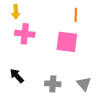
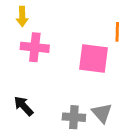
orange line: (76, 15) -> (117, 32), moved
gray triangle: (84, 84) -> (102, 113), moved

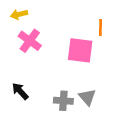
yellow arrow: (22, 17) -> (19, 14), turned 77
pink cross: (35, 47) -> (30, 41), turned 30

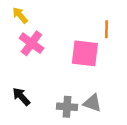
yellow arrow: (19, 14) -> (20, 15), turned 63
gray triangle: (87, 97) -> (92, 103), turned -30

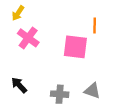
yellow arrow: (20, 15) -> (18, 13), turned -105
gray triangle: (92, 103) -> (92, 91), moved

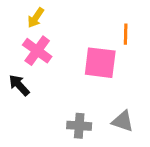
yellow arrow: (18, 13) -> (36, 18), moved
black arrow: (19, 85) -> (19, 85), moved

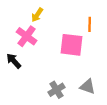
yellow arrow: (36, 18) -> (37, 15), moved
gray cross: (79, 126) -> (56, 90), turned -35

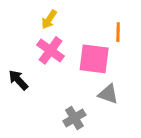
pink cross: (27, 36) -> (51, 50), moved
gray triangle: (88, 87) -> (108, 94), moved

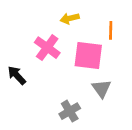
yellow arrow: (49, 20) -> (70, 18), moved, turned 42
gray triangle: (108, 94) -> (101, 89), turned 36

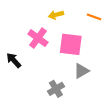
orange line: (111, 30) -> (94, 17), moved, turned -72
gray triangle: (101, 89) -> (81, 71), turned 35

